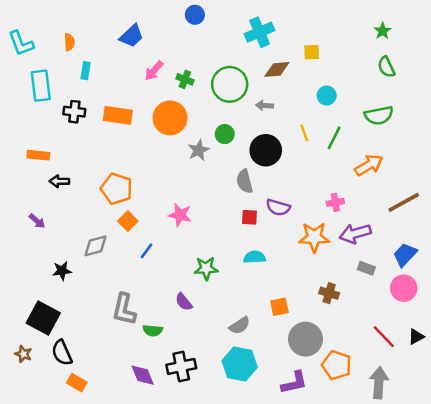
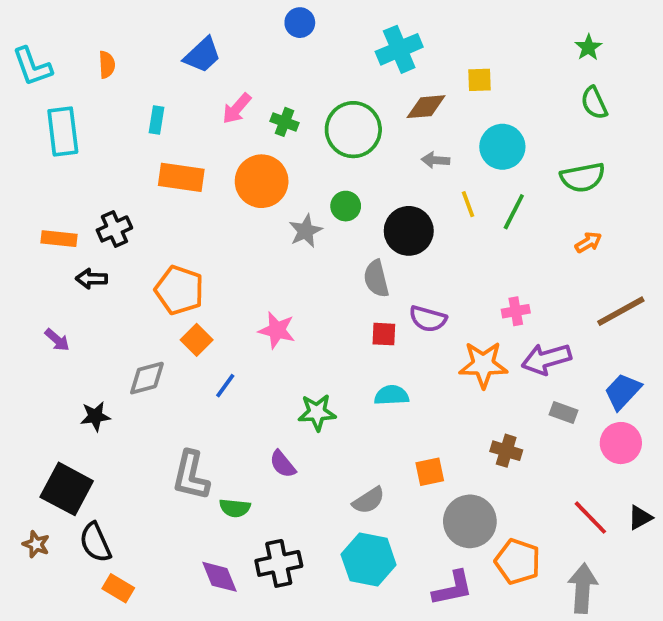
cyan rectangle: (86, 71) -> (156, 120), moved
cyan circle: (327, 96) -> (502, 147), size x1.5
gray arrow: (264, 105) -> (435, 160), moved
black cross: (74, 112) -> (114, 229), moved, turned -30
orange arrow: (369, 165) -> (588, 242), moved, size x0.6

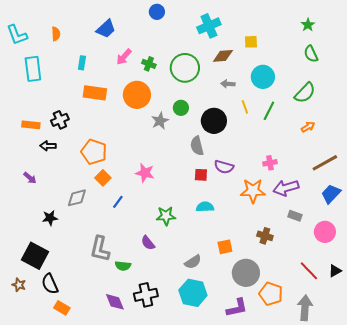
green semicircle: (583, 177) -> (305, 93), turned -35
blue trapezoid: (623, 391) -> (331, 194), moved

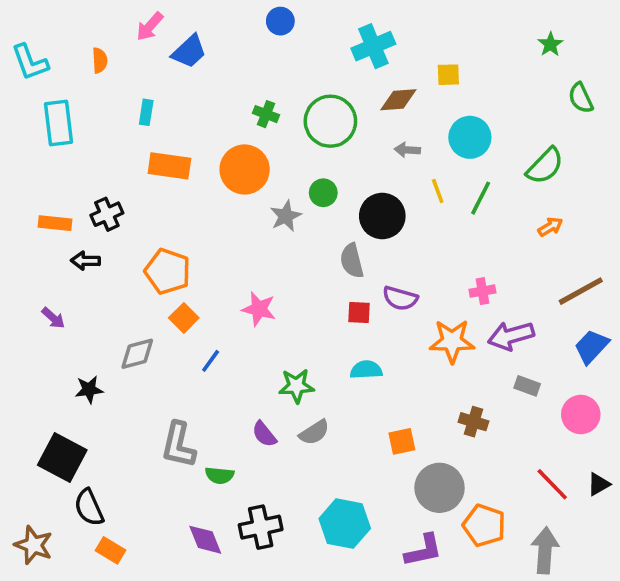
green semicircle: (311, 54) -> (581, 98), moved
pink arrow: (124, 57) -> (150, 26), moved
gray semicircle: (193, 262) -> (314, 432), moved
brown star: (19, 285) -> (34, 545), moved, size x1.5

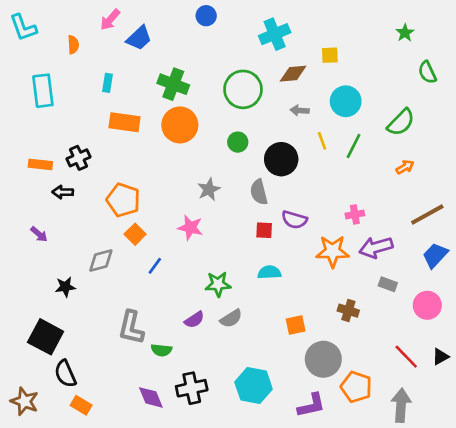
cyan L-shape: (30, 62) -> (23, 28), moved
green cross: (266, 114) -> (173, 84), moved, size x1.6
gray star: (286, 216) -> (209, 189), moved
purple semicircle: (264, 434) -> (194, 320), turned -84

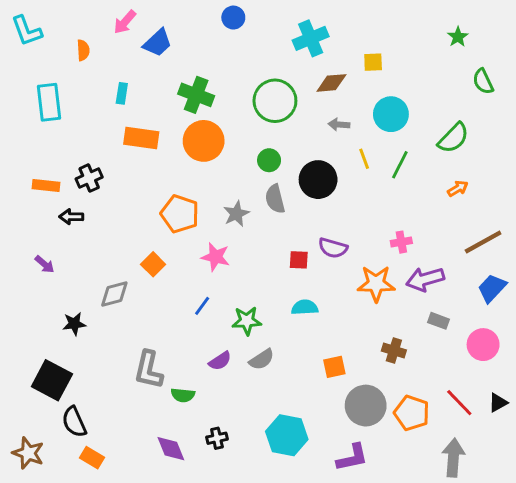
gray semicircle: (259, 192) -> (275, 199), moved
orange pentagon: (123, 200) -> (180, 214), moved
blue line: (155, 266) -> (202, 306), moved
orange pentagon: (356, 387) -> (412, 413), moved
black cross: (192, 388) -> (217, 438), size x0.6

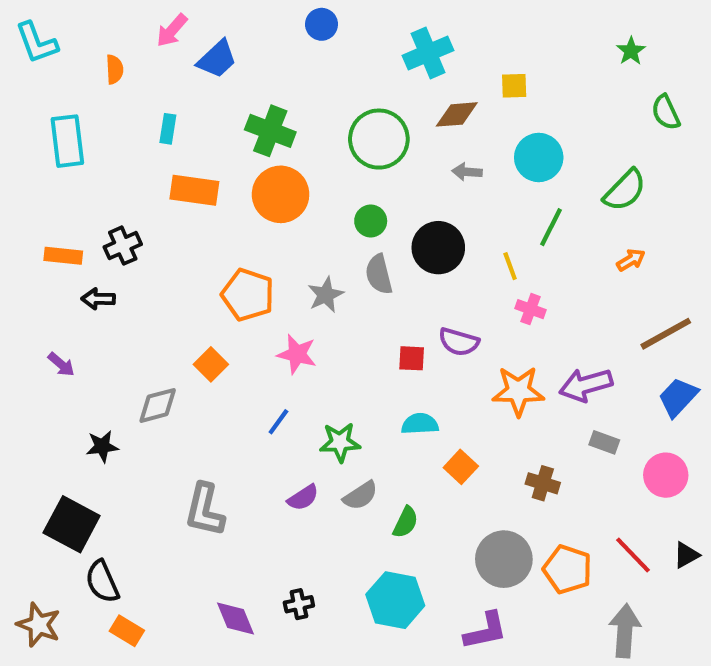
yellow line: (364, 159) -> (510, 266), moved
pink cross: (401, 242) -> (531, 309), moved, turned 30
orange square: (334, 367) -> (461, 467), moved, turned -35
green semicircle: (183, 395) -> (406, 522), moved, turned -70

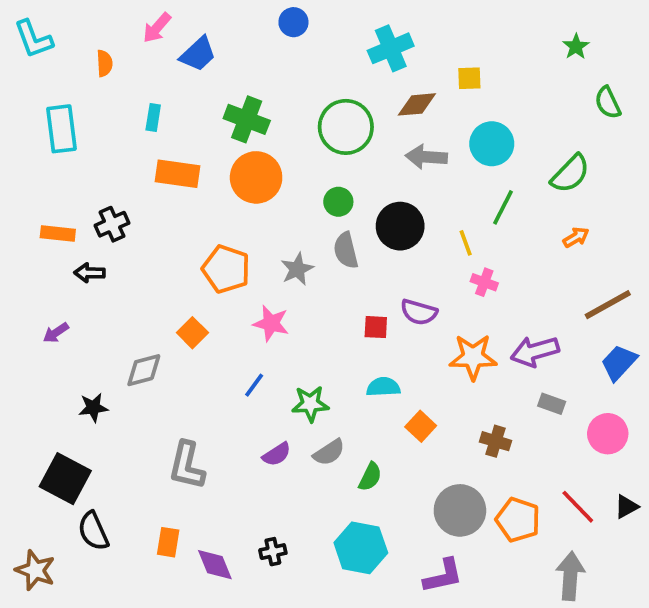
gray arrow: (467, 172) -> (426, 157), size x1.5
purple arrow: (61, 364) -> (56, 333), turned 105
orange rectangle: (127, 631) -> (168, 542), moved, turned 68

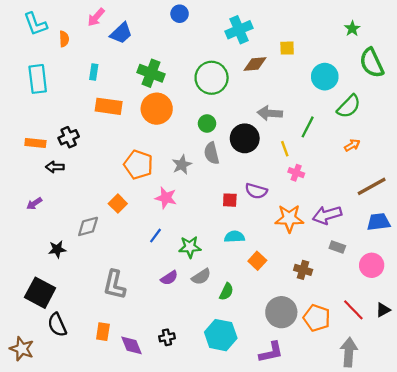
cyan L-shape: (33, 39) -> (35, 24), moved
green semicircle: (608, 103) -> (372, 63), size x1.5
cyan circle: (492, 144) -> (325, 77), moved
gray arrow: (426, 157) -> (270, 113), moved
blue trapezoid: (619, 363) -> (378, 222), turned 40

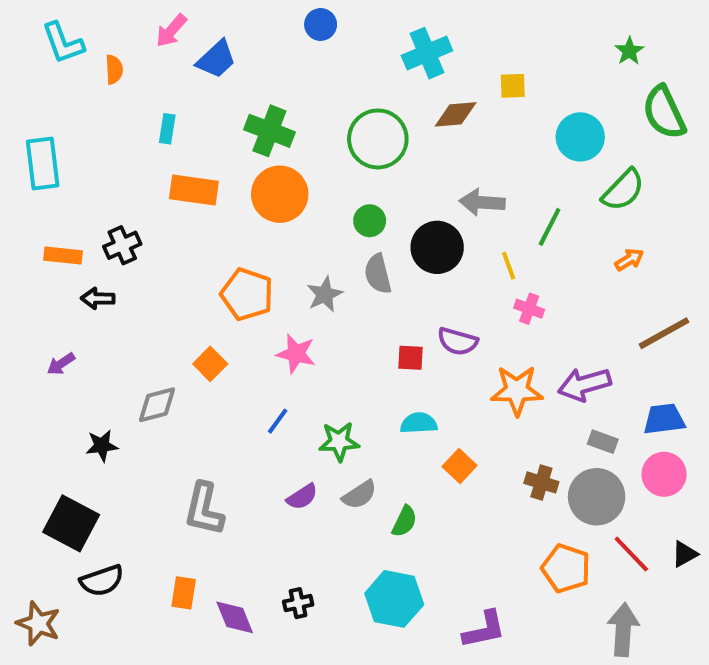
cyan rectangle: (38, 79) -> (43, 164), moved
blue trapezoid: (378, 222) -> (664, 419), moved
gray circle: (281, 312) -> (597, 497), moved
black semicircle: (57, 325) -> (102, 581), turned -85

